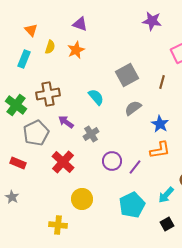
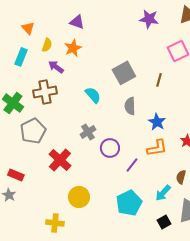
gray semicircle: (133, 108) -> (130, 106), turned -54
purple arrow: (66, 122) -> (56, 67), moved
purple circle: (112, 161) -> (110, 148), moved
red rectangle: (18, 163) -> (16, 175), moved

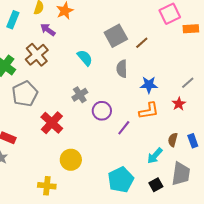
brown line: (159, 80) -> (142, 43), moved, turned 32
brown cross: (45, 92) -> (37, 55), turned -30
blue star: (157, 122) -> (149, 85), turned -30
cyan pentagon: (129, 203) -> (121, 180), moved

